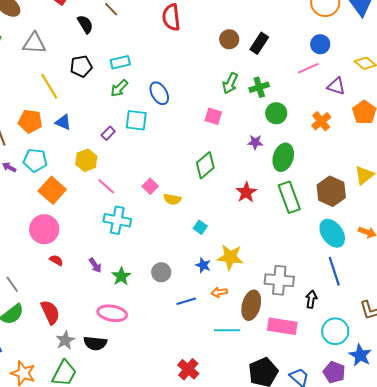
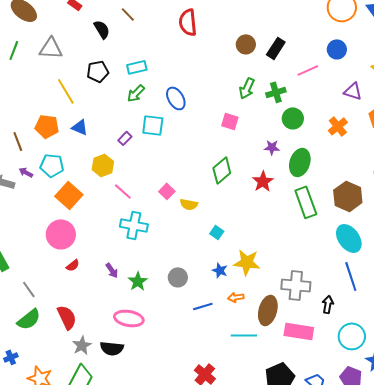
pink line: (308, 68) -> (308, 70), moved
red star: (246, 192) -> (263, 181), moved
red semicircle: (56, 260) -> (73, 265), turned 112

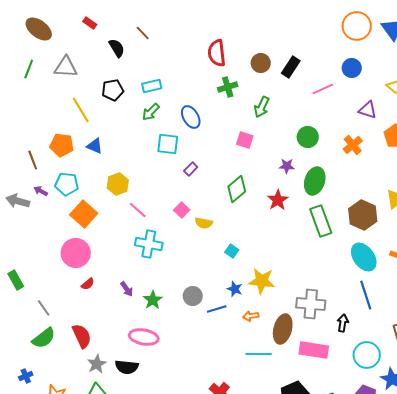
red semicircle: (188, 22) -> (217, 53), moved
green cross: (276, 92) -> (228, 87), moved
purple rectangle: (125, 138) -> (191, 169), moved
blue line: (203, 306) -> (217, 309), moved

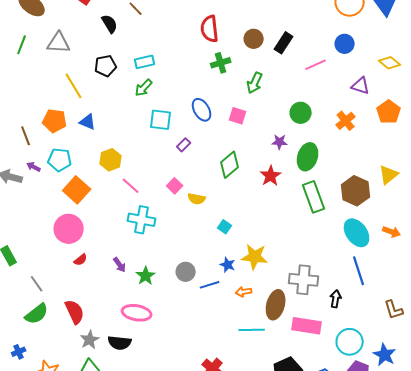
blue ellipse: (191, 117) -> (202, 110), moved
cyan circle: (367, 355) -> (350, 342), moved

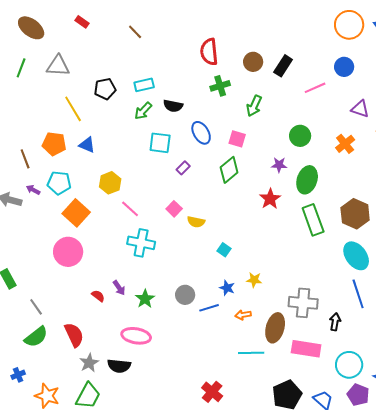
black semicircle: (110, 24) -> (173, 106), moved, turned 132
green diamond: (230, 165) -> (229, 170), moved
yellow star: (255, 257) -> (254, 280), size x0.6
red semicircle: (81, 260) -> (98, 296), moved, turned -104

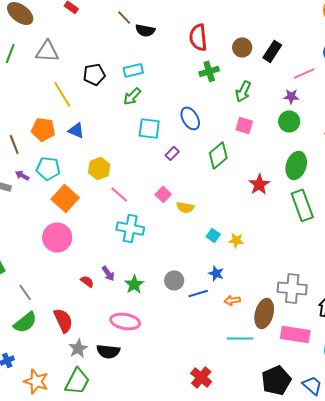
black semicircle: (173, 106) -> (145, 30), moved
pink square: (237, 139) -> (244, 125), moved
purple star: (279, 165) -> (291, 96), moved
yellow star: (254, 280) -> (236, 240), moved

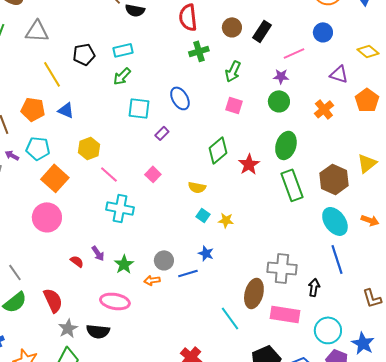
green diamond: (218, 155) -> (218, 150), moved
yellow semicircle: (185, 207) -> (197, 187), moved
orange arrow: (232, 300) -> (152, 280), moved
cyan line: (240, 338) -> (230, 318), turned 55

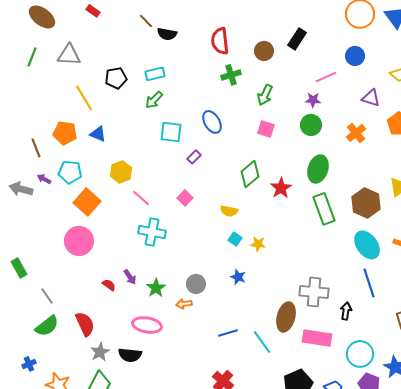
black rectangle: (262, 31) -> (297, 39), moved
blue line: (188, 273) -> (228, 333), moved

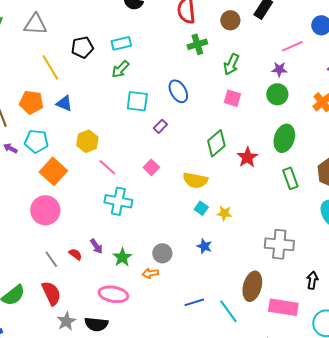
green rectangle: (324, 209) -> (290, 178), size x0.7
yellow semicircle: (229, 211) -> (195, 180), size x1.4
gray cross: (314, 292) -> (279, 244), moved
gray line: (47, 296) -> (51, 259), moved

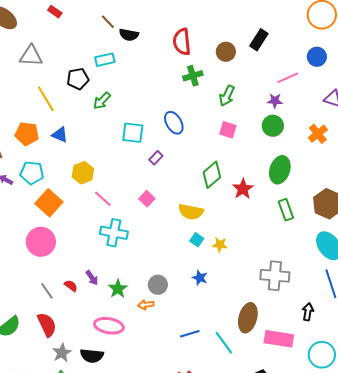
cyan rectangle: (121, 43) -> (105, 60), moved
green arrow: (120, 69) -> (102, 101), moved

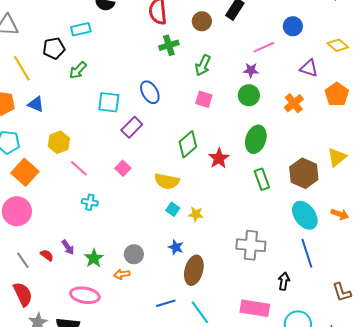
purple rectangle: (156, 158) -> (132, 127), size x1.5
cyan cross: (114, 233) -> (90, 202), size x0.6
brown ellipse: (248, 318) -> (194, 270), moved

